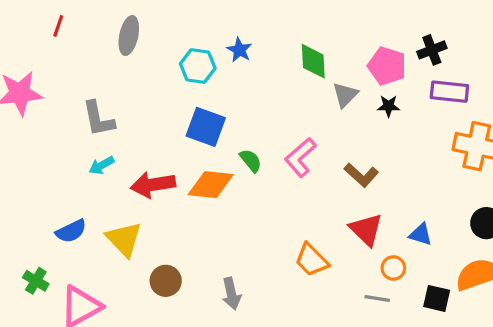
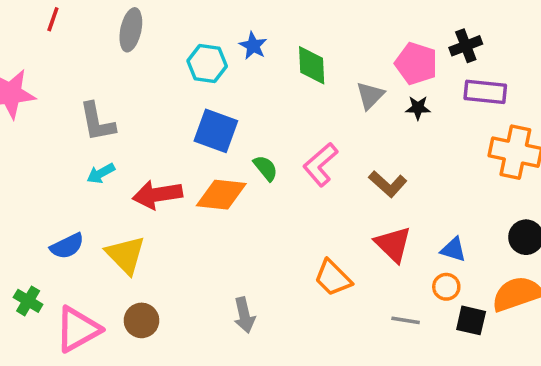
green diamond: (313, 61) -> (312, 65), moved
orange circle: (393, 268) -> (446, 287), moved
brown circle: (166, 281) -> (141, 320), moved

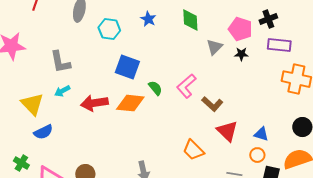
cyan hexagon: (207, 63) -> (109, 29), moved
green diamond: (312, 65) -> (190, 20), moved
brown L-shape: (388, 184) -> (212, 104), moved
yellow triangle: (126, 255) -> (32, 104), moved

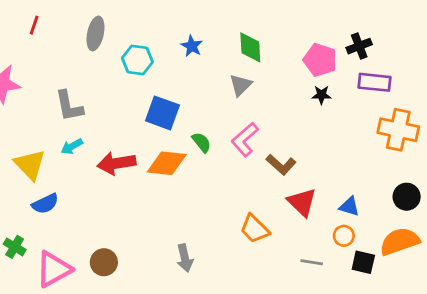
gray triangle: (214, 47) -> (241, 85), moved

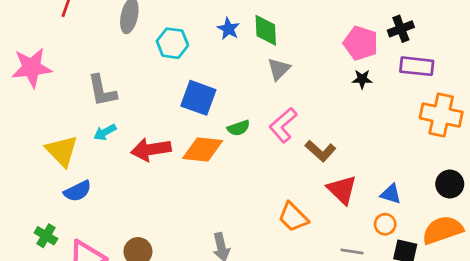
green diamond: (250, 47) -> (266, 30), moved
green semicircle: (202, 142) -> (239, 128), turned 110

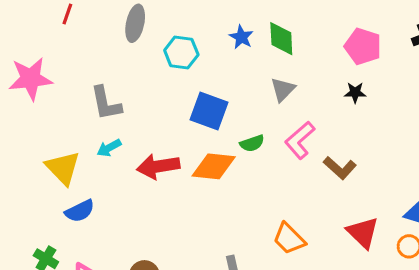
pink pentagon: (361, 43) -> (363, 46), moved
gray triangle: (279, 69) -> (283, 89), moved
black star: (362, 79) -> (355, 93), moved
red triangle: (342, 190) -> (363, 233), moved
orange trapezoid: (293, 217) -> (289, 239), moved

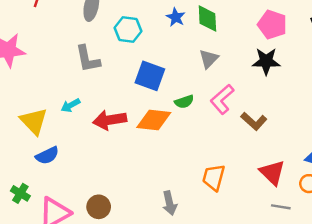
black star: (355, 93) -> (266, 61), size x1.6
gray L-shape: (106, 103) -> (88, 59), moved
orange trapezoid: (289, 239) -> (214, 177), turned 60

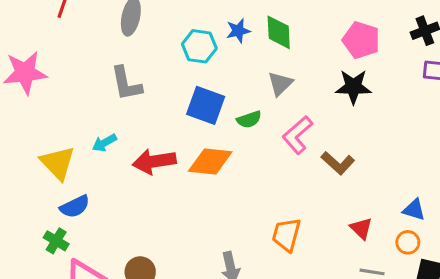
blue star: (176, 17) -> (238, 31), turned 30
cyan hexagon: (128, 29) -> (199, 46), moved
green semicircle: (184, 102) -> (249, 119), moved
red triangle: (272, 173) -> (361, 228), size x0.7
green cross: (20, 193) -> (56, 241), moved

